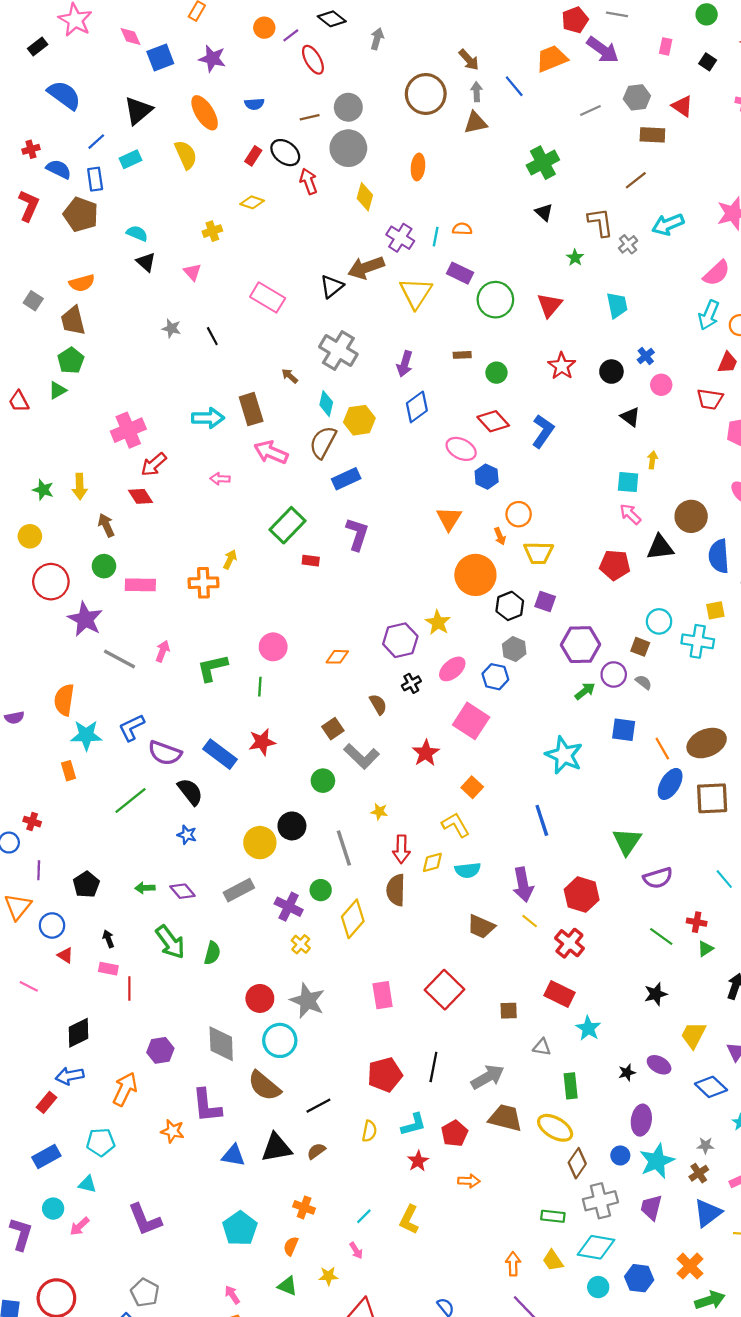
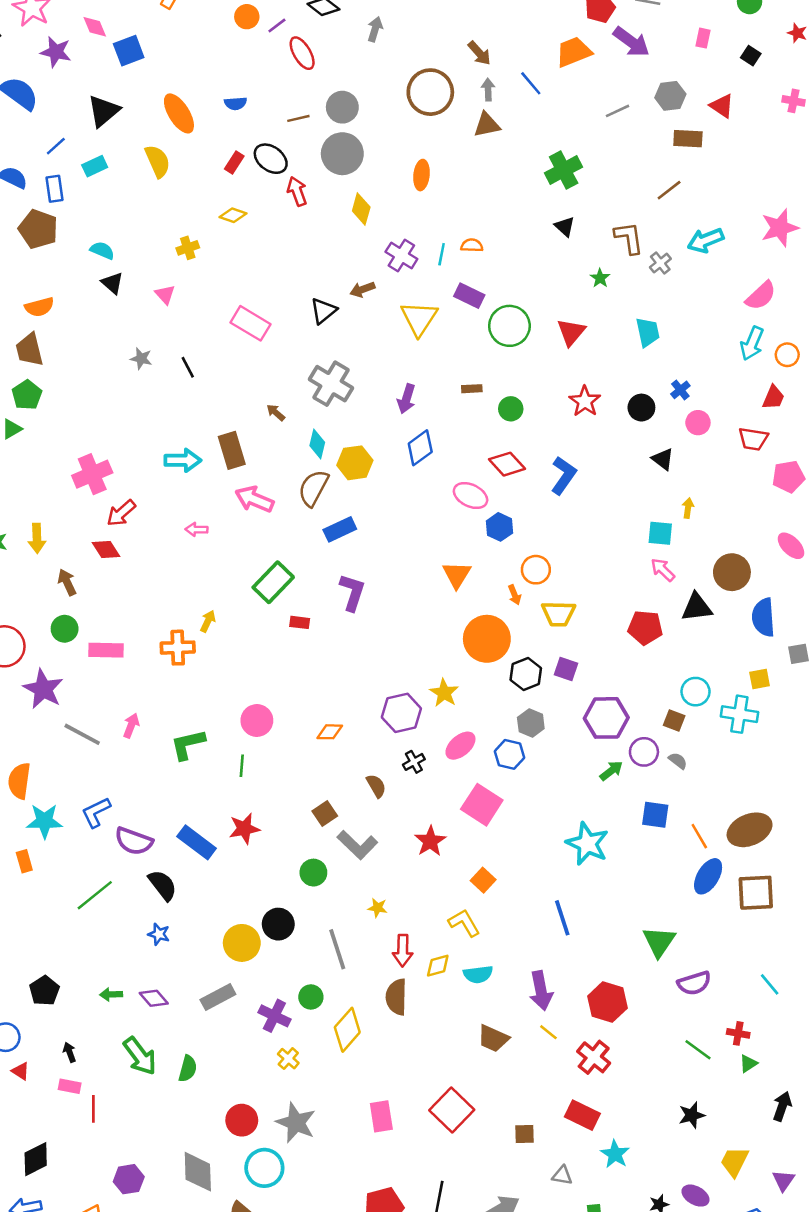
purple star: (212, 59) -> (56, 52), moved
brown arrow: (366, 268) -> (362, 289), size x0.6

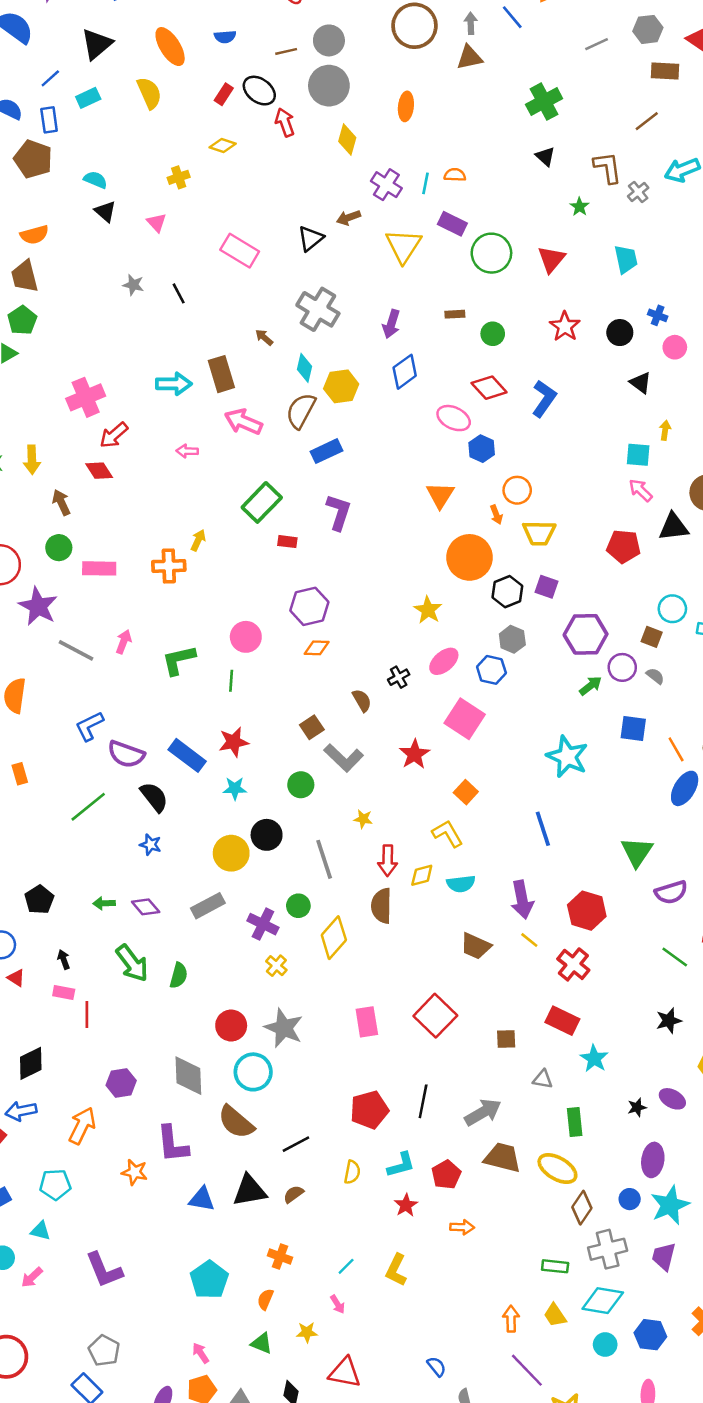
blue cross: (680, 390) -> (658, 315), turned -30
purple hexagon: (401, 713) -> (309, 606), moved
cyan star: (44, 821) -> (235, 788), moved, size x0.7

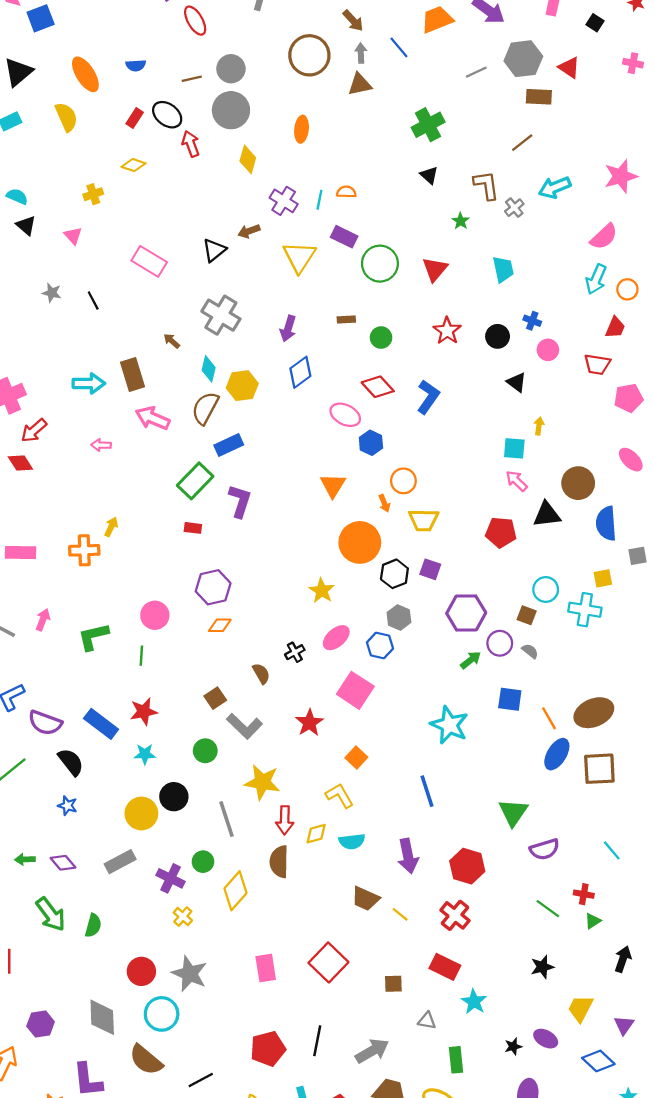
gray hexagon: (648, 29) -> (523, 59), size x1.4
green rectangle: (262, 502) -> (195, 481), moved
yellow star: (363, 819) -> (262, 782), size x2.0
yellow line: (529, 940) -> (400, 914), moved

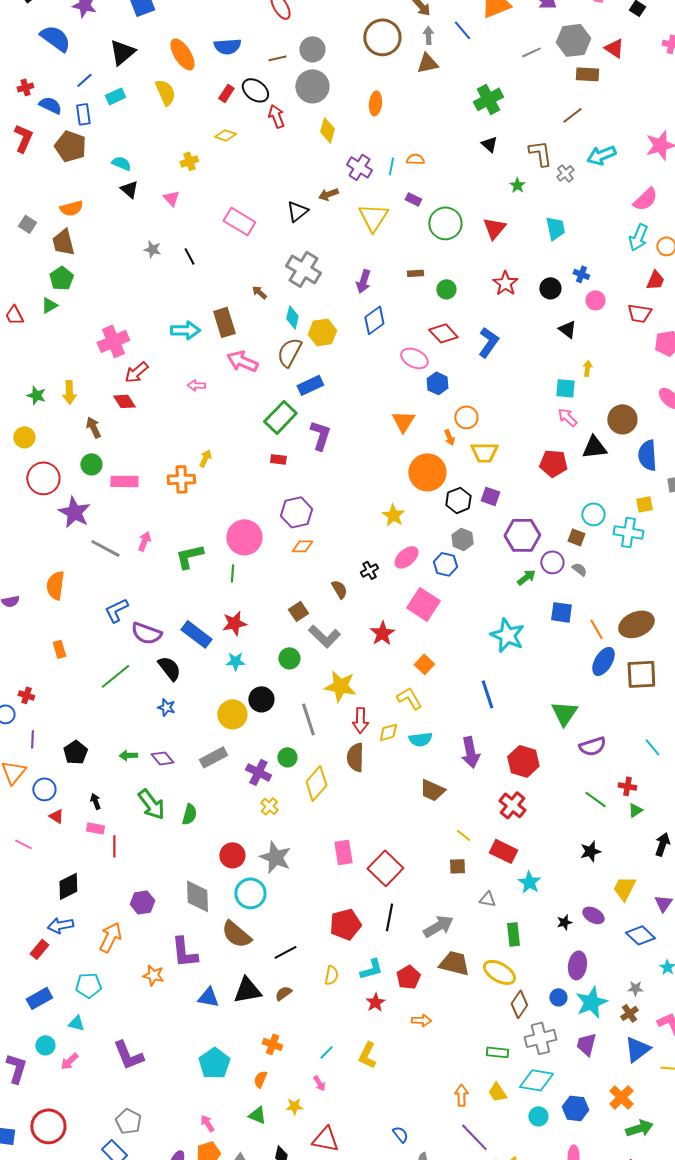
blue semicircle: (136, 65) -> (227, 46), size x1.5
purple rectangle: (344, 237) -> (413, 199), size x0.7
pink circle: (155, 615) -> (244, 537), size x1.4
yellow line: (400, 914) -> (463, 835), moved
red square: (328, 962) -> (385, 868), moved

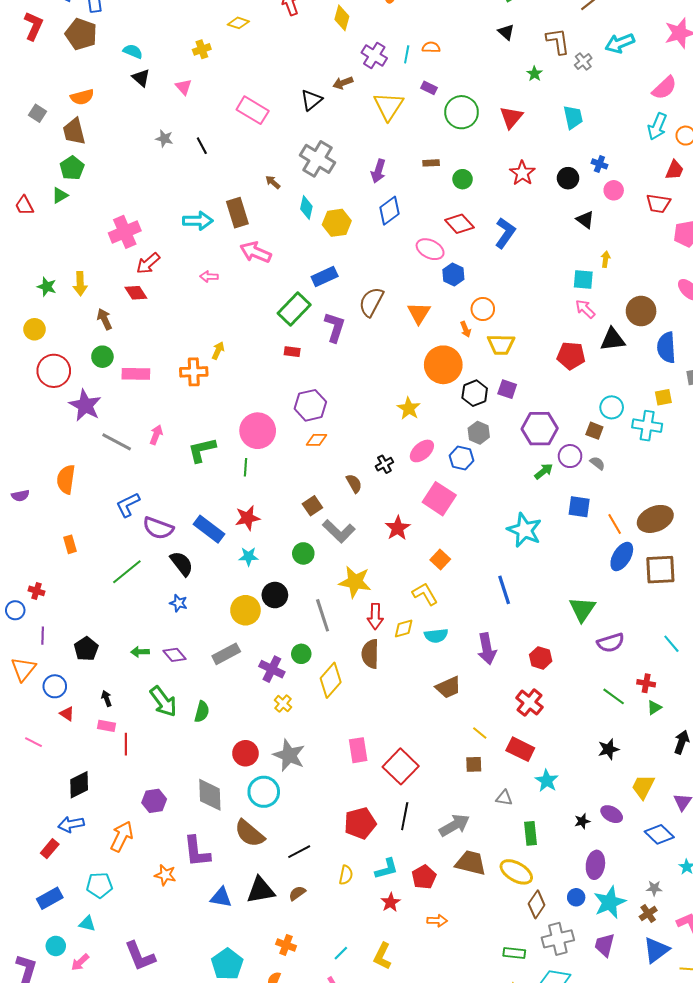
brown semicircle: (289, 352) -> (371, 302), moved
red hexagon: (523, 761) -> (541, 658), size x0.7
brown trapezoid: (432, 790) -> (448, 687), turned -48

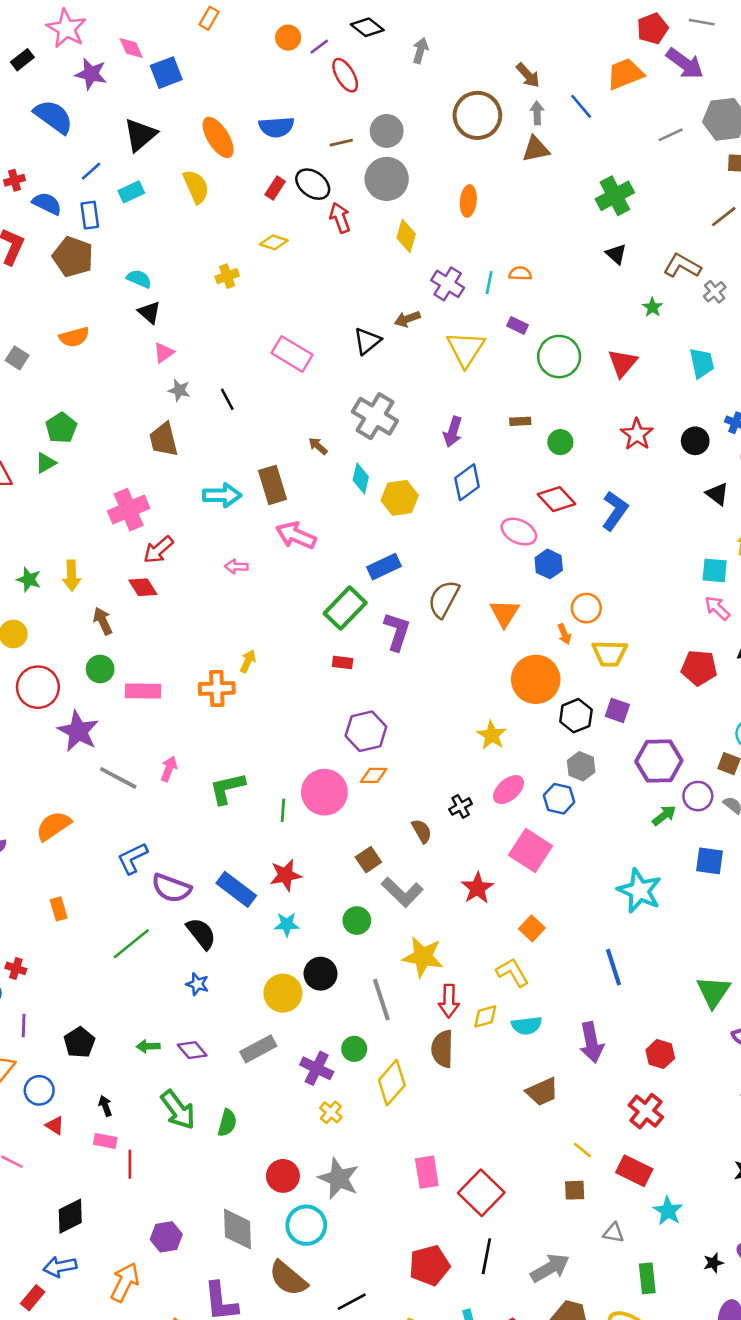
brown L-shape: (558, 41) -> (682, 266), turned -52
pink triangle: (184, 87) -> (164, 353), moved, turned 36
brown trapezoid: (74, 131) -> (164, 440), moved
pink circle: (258, 431) -> (324, 792), moved
orange semicircle: (66, 479) -> (53, 826), turned 48

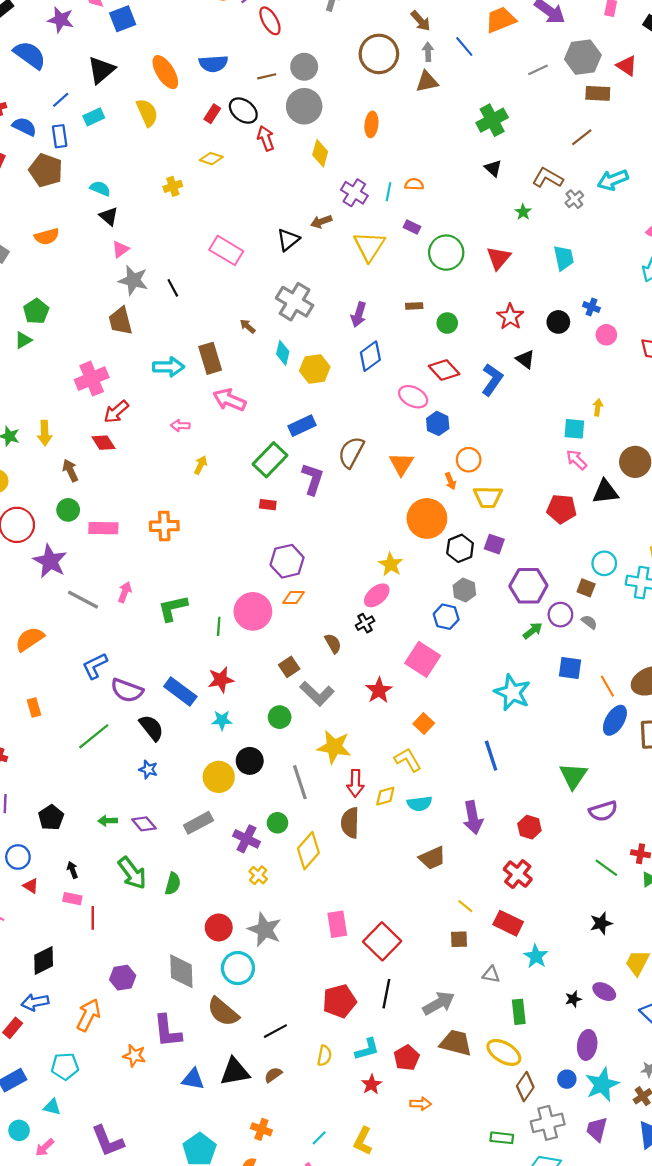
gray star: (179, 390) -> (133, 280), size x1.6
black triangle: (717, 494) -> (525, 359), moved
yellow arrow: (248, 661) -> (201, 465), moved
pink ellipse: (509, 790) -> (377, 595), moved

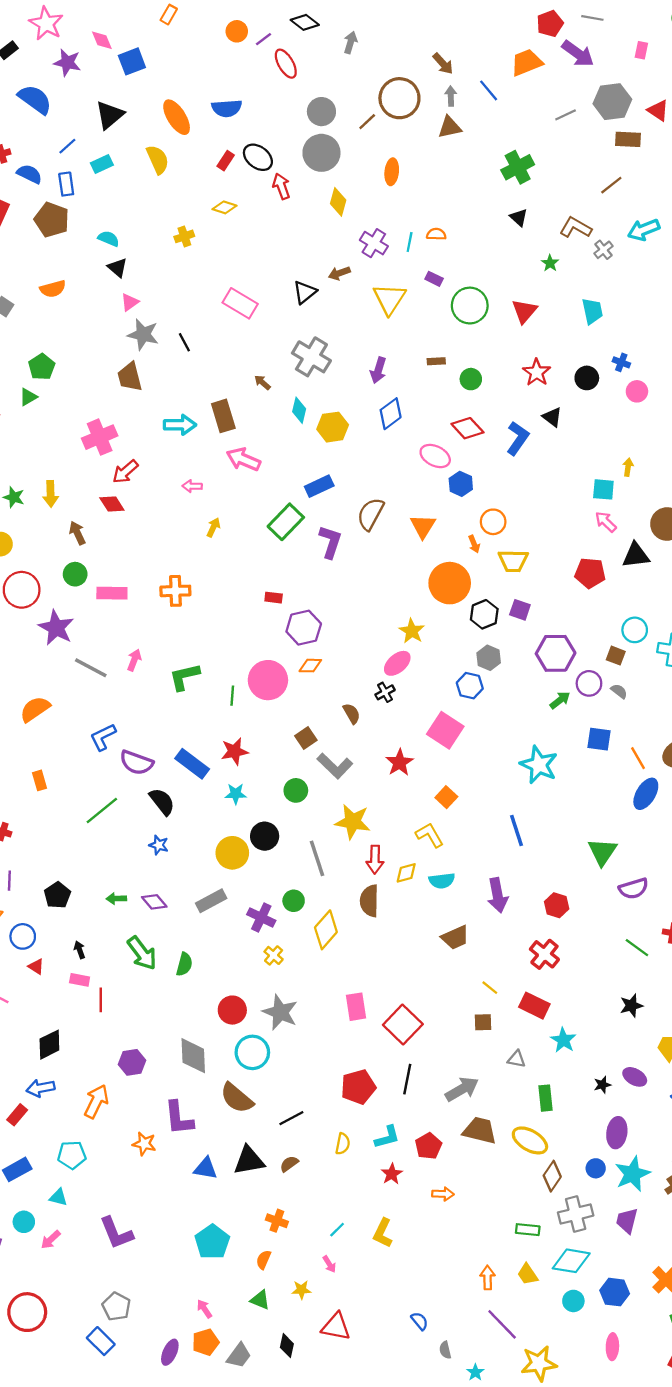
brown line: (267, 76) -> (367, 122), moved, turned -30
red rectangle: (268, 505) -> (274, 598), moved

